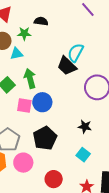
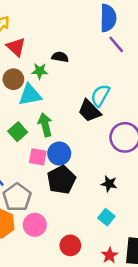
cyan triangle: (17, 54) -> (30, 95), size x1.5
black pentagon: (45, 138) -> (61, 180), moved

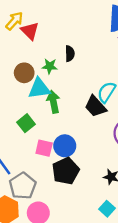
red triangle: (16, 47) -> (30, 31), moved
black semicircle: (60, 57) -> (70, 54), turned 77
green arrow: (45, 125) -> (53, 102), moved

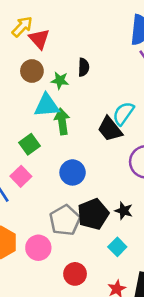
brown circle: (24, 73) -> (32, 71), moved
pink square: (44, 148) -> (21, 176), moved, turned 30
black pentagon: (66, 171) -> (93, 214), moved
gray pentagon: (23, 186) -> (65, 220), moved

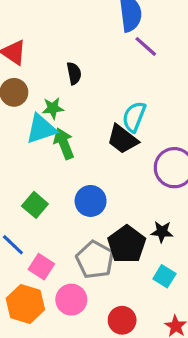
green star: (60, 81) -> (53, 108), moved
green square: (30, 144) -> (35, 205), moved
pink square: (21, 176) -> (41, 267), moved

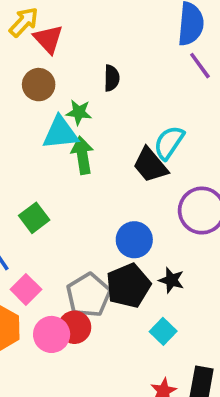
blue circle: (91, 201) -> (134, 240), moved
red circle: (122, 320) -> (74, 327), moved

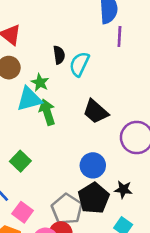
purple line: (200, 66) -> (119, 36), turned 48
green star: (79, 112) -> (40, 82), turned 30
cyan semicircle: (169, 143) -> (79, 64), moved

